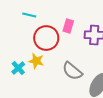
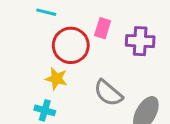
cyan cross: (18, 68) -> (45, 110), moved, turned -32

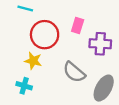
pink rectangle: (103, 28) -> (78, 26), moved
purple cross: (140, 41) -> (100, 44), moved

